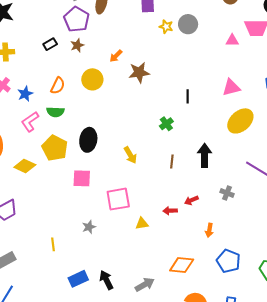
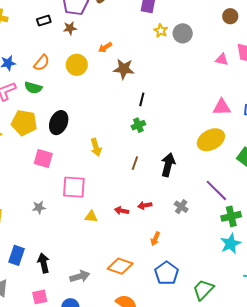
pink triangle: (231, 88) -> (222, 107), moved
black line: (188, 96) -> (142, 99), moved
yellow pentagon: (55, 148) -> (24, 123), turned -30
blue rectangle: (78, 279) -> (16, 255), turned -60

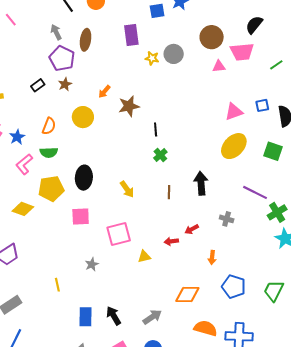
brown circle: (230, 16) -> (212, 37), moved, size x1.5

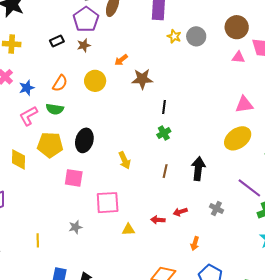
yellow diamond: (23, 209) -> (18, 159), turned 60

